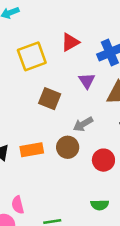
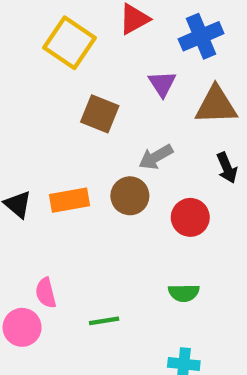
yellow square: (32, 56) -> (70, 43), turned -36

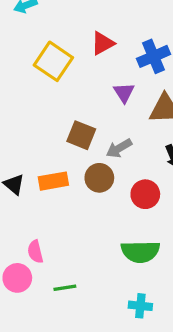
brown square: (100, 114) -> (81, 135), moved
green semicircle: (184, 293) -> (140, 252), size x1.6
green line: (104, 321) -> (65, 288), moved

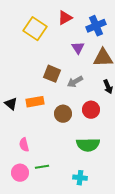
brown circle: (99, 178) -> (63, 114), moved
pink circle: (17, 278) -> (20, 173), moved
cyan cross: (140, 306) -> (80, 178), moved

